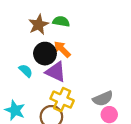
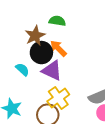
brown star: (39, 25) -> (35, 36), moved
yellow cross: (62, 100) -> (58, 98), turned 30

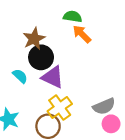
green semicircle: (57, 21) -> (73, 17), moved
orange arrow: (58, 48) -> (82, 34), moved

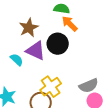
black circle: (41, 57) -> (58, 44), moved
purple triangle: (53, 77) -> (36, 51), moved

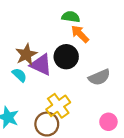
brown star: (29, 28) -> (26, 54), moved
gray semicircle: (89, 86) -> (99, 77), moved

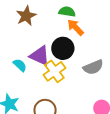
brown star: (26, 54) -> (26, 16), moved
yellow cross: (58, 106) -> (54, 71), moved

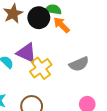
black circle: (63, 48) -> (39, 18), moved

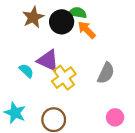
gray semicircle: (79, 64) -> (106, 73), turned -42

